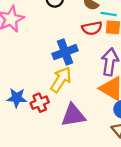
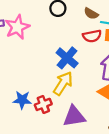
blue cross: (65, 52) -> (67, 58), turned -30

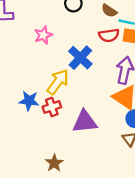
pink star: (17, 27) -> (43, 35), moved, size x0.7
yellow arrow: (63, 83) -> (58, 82), moved

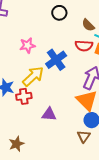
pink star: (43, 35) -> (28, 45), moved
purple triangle: (85, 122) -> (49, 114), size x0.7

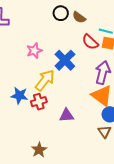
brown semicircle: (88, 25) -> (79, 17), moved
red semicircle: (84, 46) -> (90, 42), turned 48

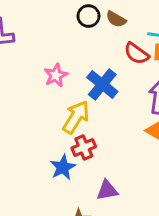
blue star: (19, 96) -> (63, 167), moved, turned -30
red cross: (39, 102) -> (84, 147), moved
purple triangle: (67, 115) -> (107, 190), moved

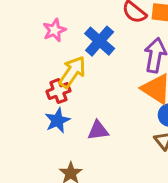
red cross: (84, 147) -> (58, 91), moved
purple triangle: (107, 190) -> (98, 130), moved

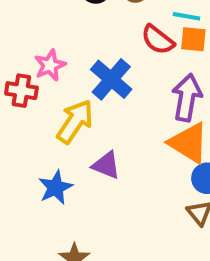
red cross: (58, 91) -> (21, 91), moved, turned 30
purple triangle: (98, 130) -> (106, 165), moved, turned 30

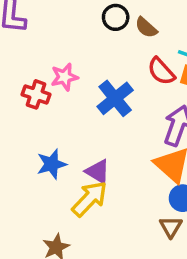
yellow arrow: (75, 122) -> (89, 199), moved
blue star: (55, 187) -> (52, 164), moved

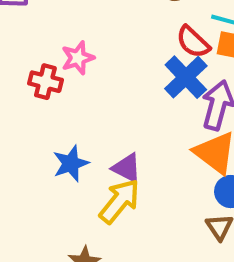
blue cross: (115, 98) -> (186, 77), moved

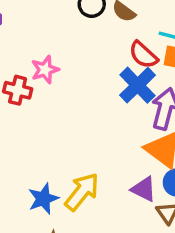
blue star: (71, 163) -> (43, 199), moved
purple triangle: (127, 168) -> (144, 189), moved

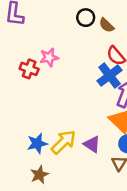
purple triangle: (144, 189) -> (92, 144), moved

